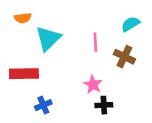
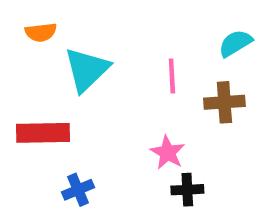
brown cross: (124, 57) -> (224, 102), turned -30

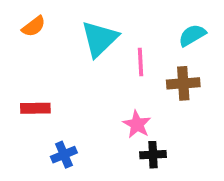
orange semicircle: (41, 32) -> (34, 26), turned -30
cyan triangle: (87, 69) -> (100, 39), moved
red rectangle: (43, 133) -> (35, 108), size x0.7

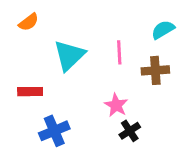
cyan triangle: (100, 39) -> (69, 55), moved
blue cross: (64, 155) -> (54, 131), size x1.4
black cross: (153, 155) -> (130, 131), turned -30

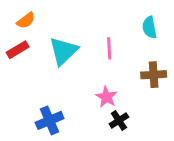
cyan semicircle: (163, 30) -> (149, 27), turned -70
brown cross: (155, 70) -> (154, 75), moved
red rectangle: (30, 92) -> (18, 50), moved, turned -30

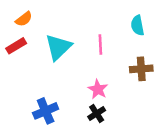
black cross: (119, 120) -> (97, 113), moved

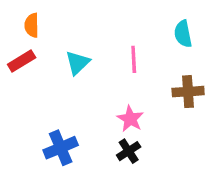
orange semicircle: (24, 19) -> (32, 25), turned 126
cyan triangle: (58, 47) -> (78, 63), size x0.7

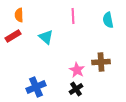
pink line: (134, 59) -> (73, 16), moved
cyan triangle: (78, 63) -> (46, 37), turned -35
brown cross: (188, 92) -> (101, 62), moved

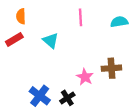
cyan semicircle: (108, 20) -> (119, 22), turned 91
blue cross: (36, 87) -> (40, 96), turned -30
black cross: (76, 89) -> (67, 98), moved

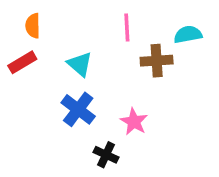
brown cross: (111, 68) -> (157, 61), moved
blue cross: (40, 96) -> (78, 109), moved
black cross: (67, 98) -> (106, 155), turned -32

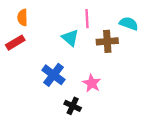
cyan semicircle: (188, 34) -> (129, 23), turned 30
cyan triangle: (80, 64) -> (70, 38), moved

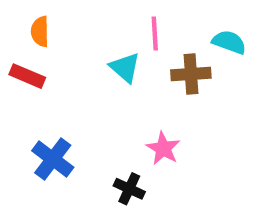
red rectangle: (15, 43) -> (27, 76), turned 54
blue cross: (53, 75) -> (53, 159), moved

